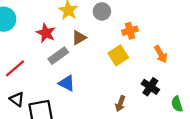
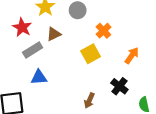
orange cross: (130, 31) -> (103, 31), turned -32
orange arrow: (161, 54) -> (132, 55), turned -119
blue triangle: (67, 83) -> (39, 77), turned -35

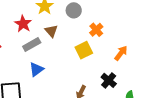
brown triangle: (54, 34) -> (51, 31), turned -48
blue triangle: (39, 77) -> (36, 69), turned -35

